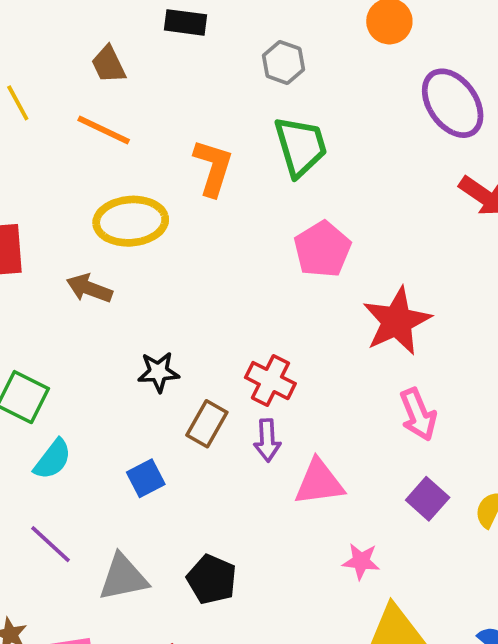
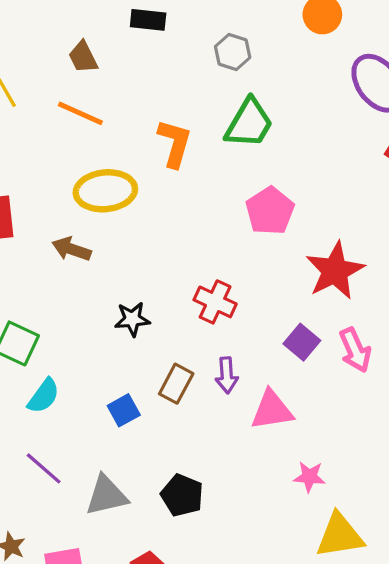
green trapezoid: (301, 146) -> (249, 123), turned 48
red cross: (270, 381) -> (215, 302), moved
brown rectangle: (207, 424) -> (176, 384), moved
purple square: (428, 499) -> (302, 342), moved

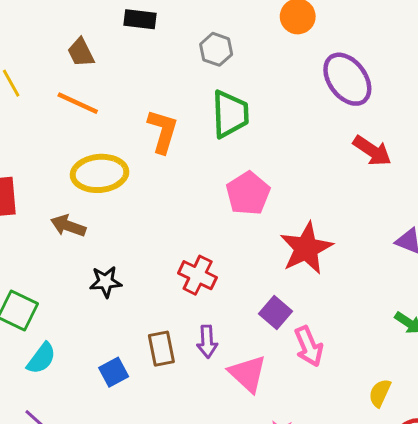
green trapezoid: (249, 123) -> (230, 114), turned -33
black star: (132, 319) -> (106, 282), moved
pink arrow: (355, 350) -> (309, 346), moved
brown rectangle: (176, 384) -> (161, 349), turned -40
pink triangle: (272, 410) -> (248, 374), turned 51

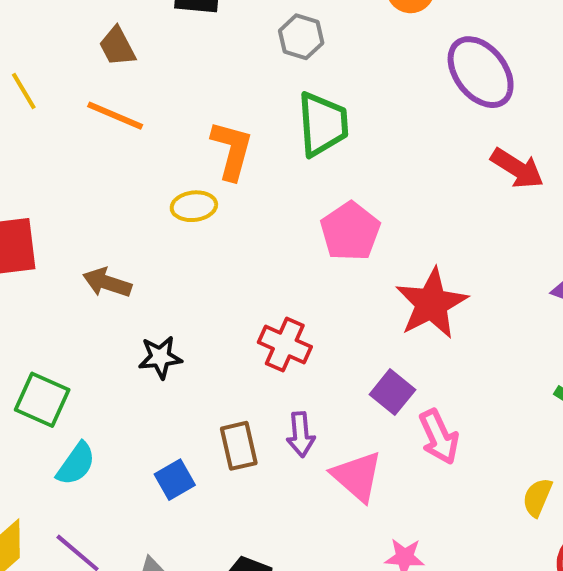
yellow ellipse: (100, 173) -> (194, 206), moved, size x0.6

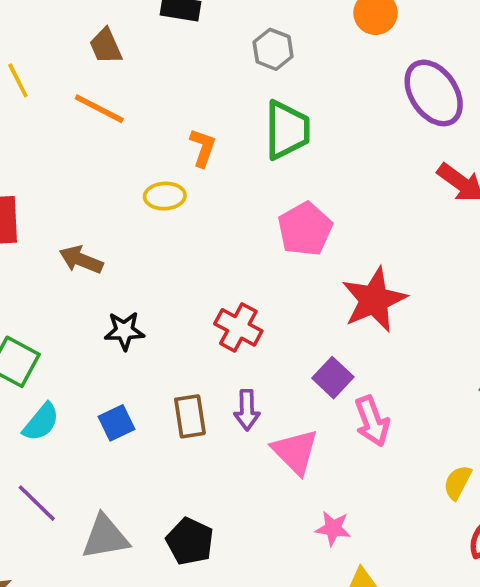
orange L-shape: (232, 150) -> (203, 148), size x0.7
blue square: (175, 480) -> (116, 423), moved

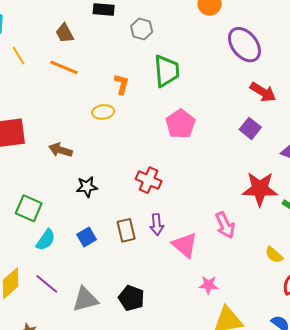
gray hexagon: (273, 49) -> (142, 29), moved
red star: (374, 300) -> (260, 189), moved, turned 30
purple square: (333, 378) -> (250, 128), moved
yellow semicircle: (457, 482) -> (274, 255), turned -72

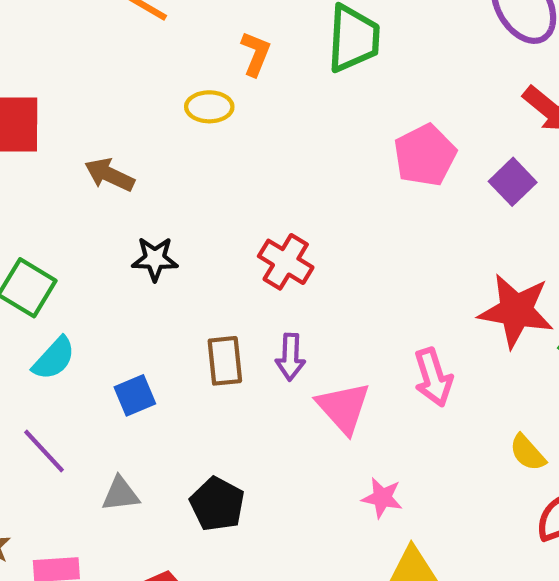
pink pentagon: (181, 124) -> (425, 155), moved
blue square: (87, 237) -> (135, 395), moved
gray triangle: (85, 299) -> (120, 494), size x0.7

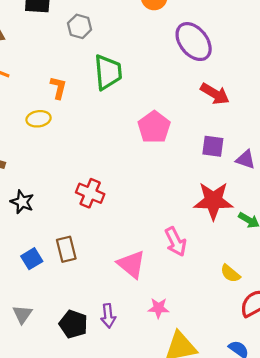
purple square: (513, 182) -> (213, 146), moved, turned -30
black star: (155, 259) -> (22, 202), turned 30
purple arrow: (290, 357) -> (108, 316), moved
blue square: (135, 395) -> (32, 259), moved
gray triangle: (120, 494) -> (22, 314), moved, turned -40

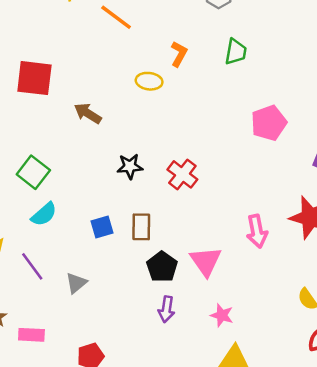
green trapezoid: (108, 72) -> (236, 52), size x0.7
black star: (22, 202) -> (130, 166), moved, turned 30
pink arrow: (176, 242) -> (257, 231), moved
black pentagon: (73, 324) -> (162, 267), moved

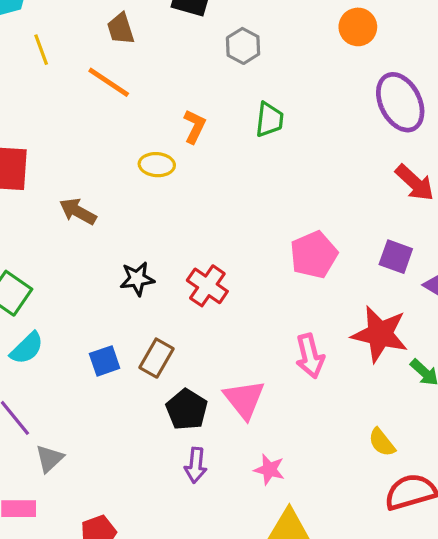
pink pentagon: (269, 123) -> (314, 255), moved
brown rectangle: (141, 227) -> (156, 358), turned 32
gray triangle: (76, 283) -> (50, 459), moved

